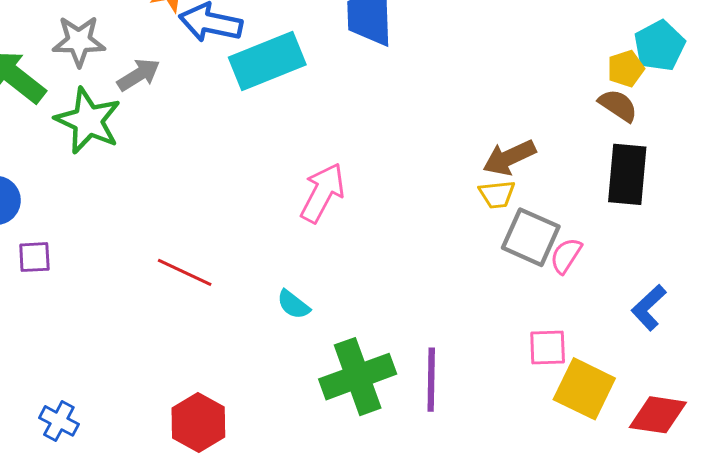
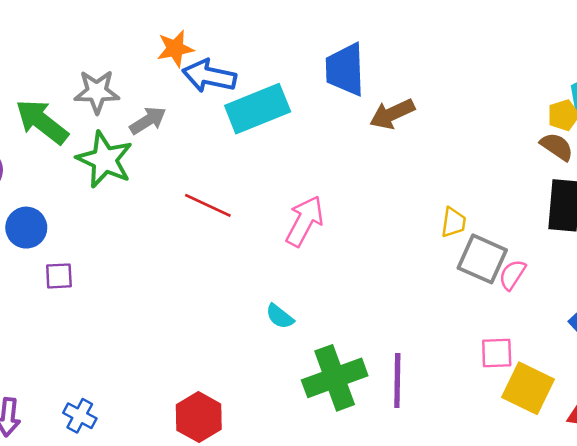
brown arrow: (509, 157) -> (392, 114), moved
yellow trapezoid: (497, 194) -> (454, 222), turned -76
red line: (185, 272) -> (208, 205), moved

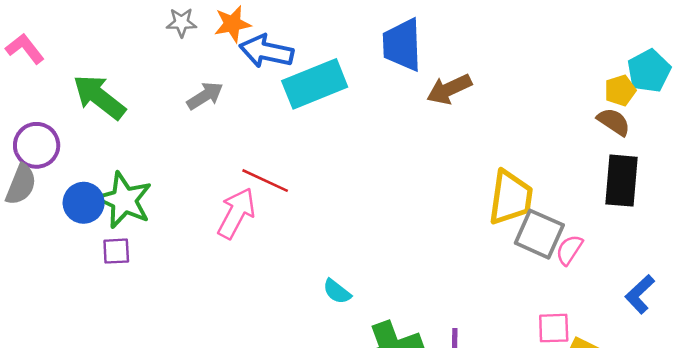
gray star: (97, 92) -> (182, 23), moved, size x0.7
green star: (105, 160) -> (124, 200), moved
pink arrow: (305, 221) -> (236, 213), moved
yellow trapezoid: (454, 222) -> (511, 198), size x1.8

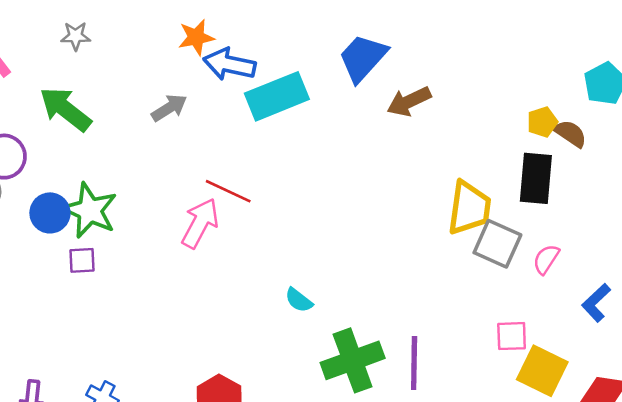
gray star: (182, 23) -> (76, 36), moved
blue trapezoid: (402, 45) -> (363, 58), turned 44
yellow pentagon: (620, 90) -> (542, 122), moved
black rectangle: (622, 181) -> (536, 178), moved
pink semicircle: (569, 250) -> (546, 259), moved

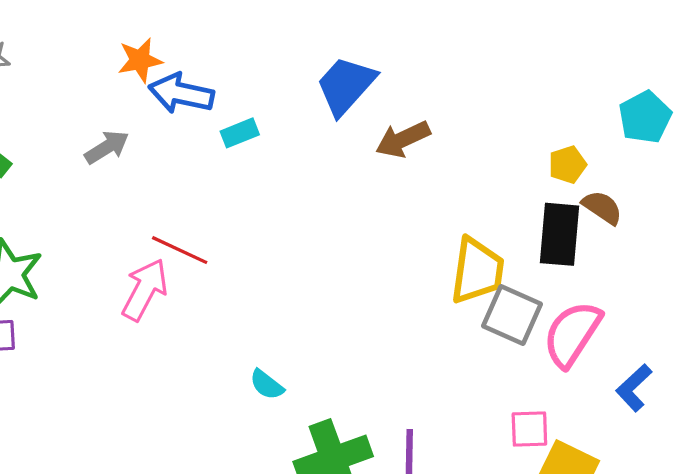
cyan rectangle: (277, 96) -> (240, 133), size x0.5
brown semicircle: (570, 133) -> (602, 207), moved
pink semicircle: (546, 259) -> (572, 334), size x1.8

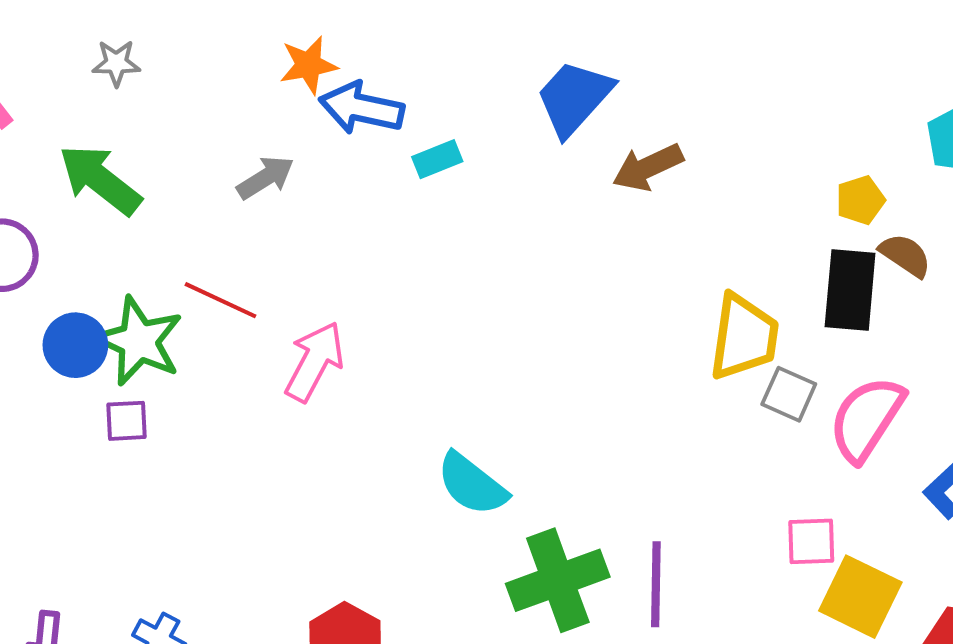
red line: (180, 250) -> (221, 300), moved
gray square: (512, 315) -> (789, 394), size x0.7
cyan semicircle: (267, 385) -> (472, 484), size x1.6

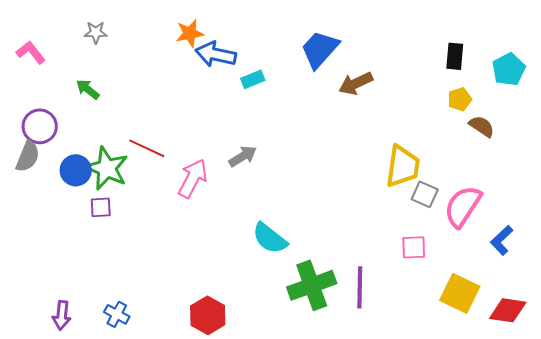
gray arrow: (265, 178) -> (243, 156), moved
green arrow: (100, 180) -> (88, 89), size x0.6
black rectangle: (850, 290) -> (455, 56), moved, size x0.7
pink square: (811, 541) -> (414, 247), moved

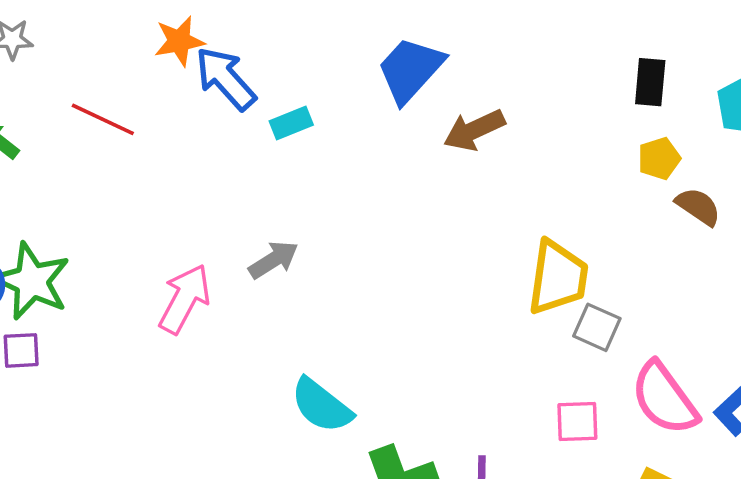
blue arrow: (216, 54) -> (225, 79), turned 36
red line: (147, 148) -> (103, 119), moved
pink semicircle: (463, 206) -> (664, 398), moved, turned -69

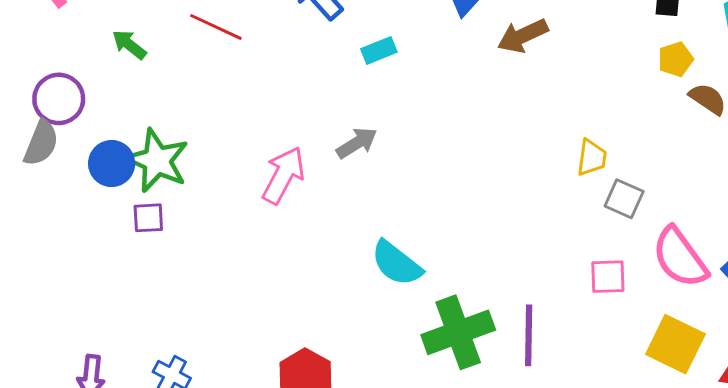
cyan rectangle: (291, 123) -> (379, 50), moved
yellow trapezoid: (558, 278) -> (592, 158), size x0.6

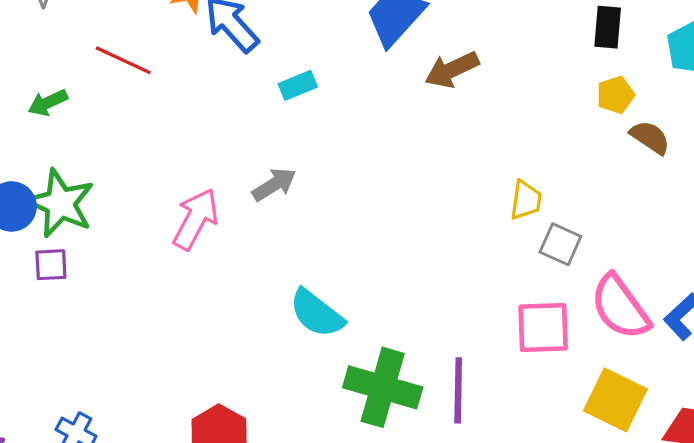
green arrow: (129, 45) -> (48, 103), moved, turned -63
pink square: (608, 277) -> (543, 328), size x1.4
green cross: (458, 332) -> (383, 387), turned 36

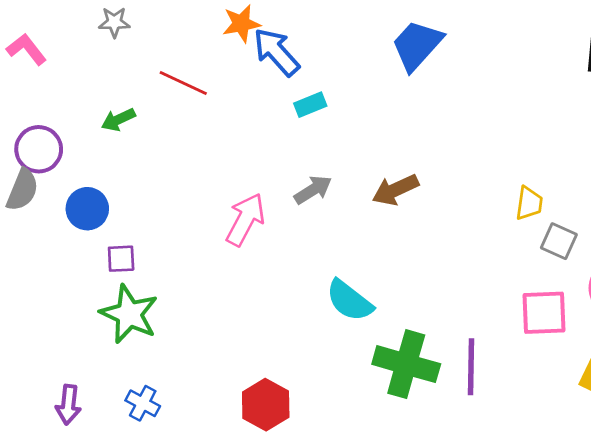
brown arrow: (452, 70) -> (395, 190), moved
cyan rectangle: (298, 85) -> (310, 105), moved
green star: (60, 203) -> (129, 314), moved

